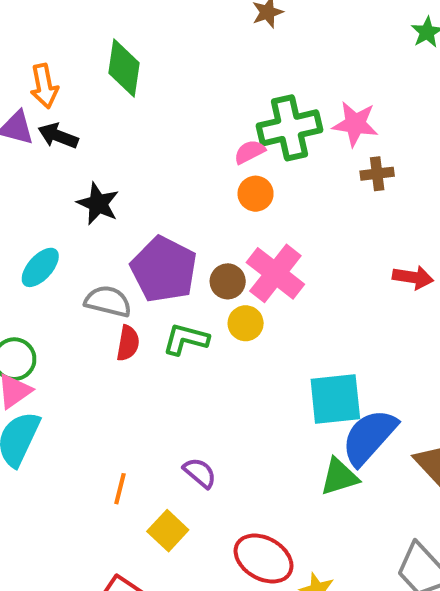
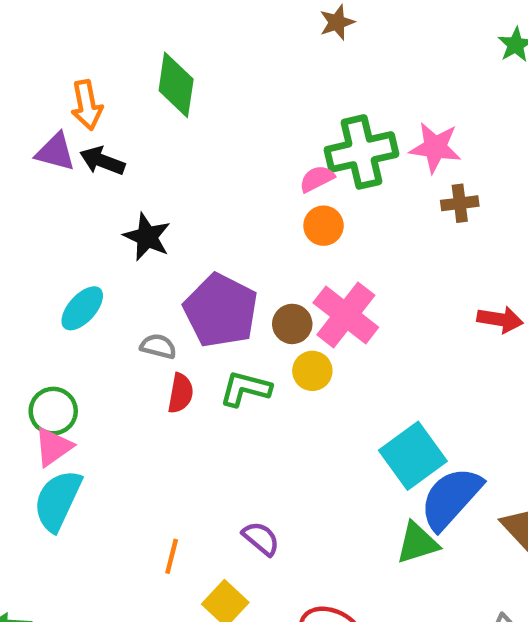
gray semicircle: (108, 301) -> (158, 346), size x0.7
cyan square: (335, 399) -> (413, 456), turned -30

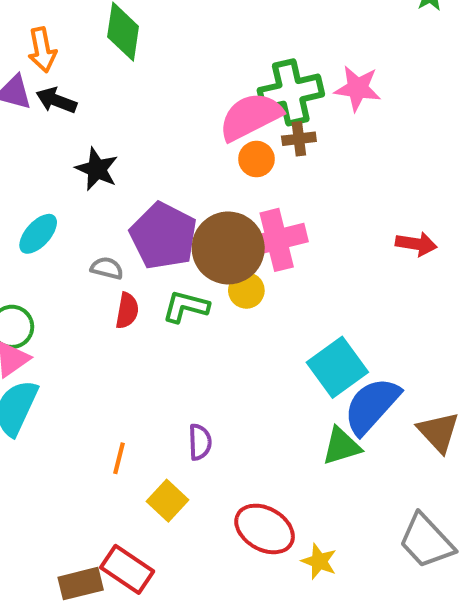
pink semicircle: (317, 179) -> (250, 117), size x2.0
brown cross: (460, 203) -> (299, 139), moved
pink cross: (346, 315) -> (277, 240), turned 38
brown circle: (292, 324) -> (228, 248), size x2.0
purple semicircle: (261, 538) -> (200, 442), turned 48

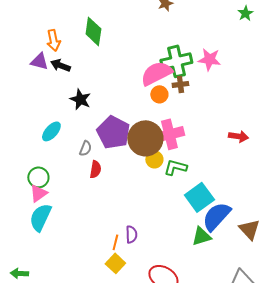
gray semicircle: (107, 268) -> (85, 148), turned 98
green L-shape: (186, 307) -> (175, 167), moved
orange line: (119, 458) -> (115, 242), moved

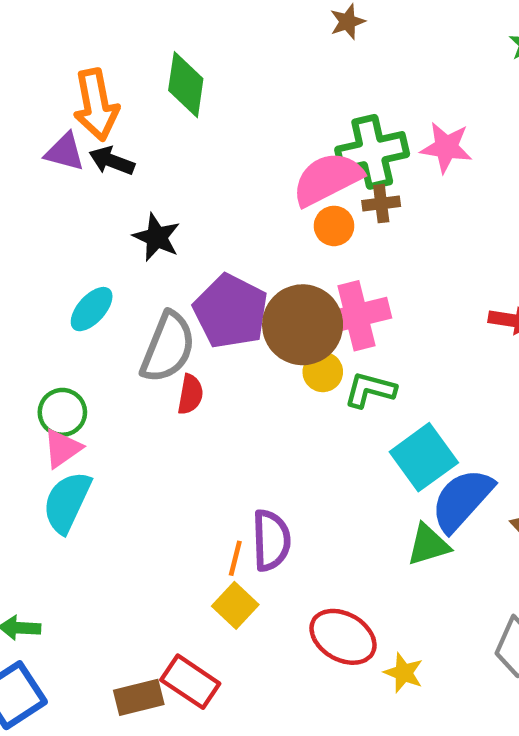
orange arrow: (53, 40) -> (96, 105), size x1.4
gray semicircle: (85, 148) -> (168, 347), size x2.0
purple semicircle: (131, 234) -> (271, 540), size x1.5

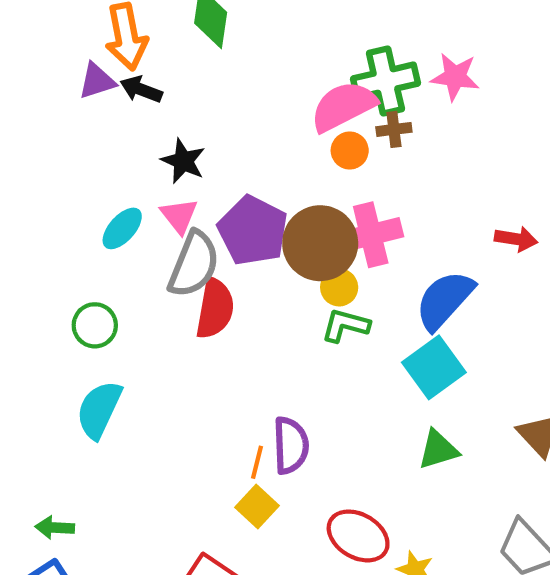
purple triangle: (65, 152) -> (97, 81), turned -33
green L-shape: (370, 390) -> (345, 325), moved
red semicircle: (190, 394) -> (215, 308), size x1.6
pink triangle: (62, 448) -> (179, 216), moved, turned -33
blue semicircle: (462, 500) -> (444, 300), moved

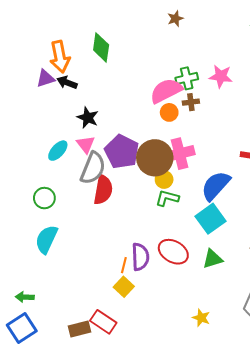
green cross: (385, 81) -> (187, 78), size x0.7
red ellipse: (358, 536) -> (173, 252), moved

